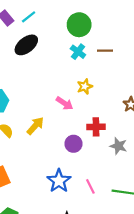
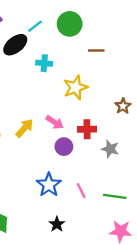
cyan line: (29, 17) -> (35, 26), moved
cyan cross: (78, 52) -> (44, 63), moved, turned -32
yellow star: (85, 86) -> (75, 88), size x1.5
pink arrow: (65, 103) -> (55, 122), moved

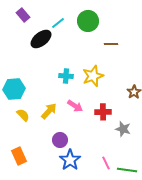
cyan cross: (44, 63) -> (66, 76), moved
purple circle: (64, 147) -> (60, 140), moved
pink line: (81, 191) -> (106, 163), moved

